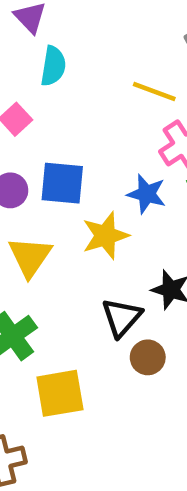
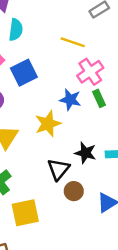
blue square: (62, 183) -> (24, 73), moved, turned -30

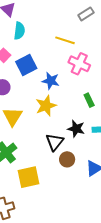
pink cross: (90, 72) -> (79, 64), turned -30
green rectangle: (99, 98) -> (89, 100), moved
blue star: (70, 100) -> (51, 81), moved

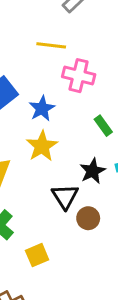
blue star: (51, 81) -> (42, 109), turned -30
black star: (76, 129) -> (93, 171), turned -30
yellow square: (28, 177) -> (37, 255), size x0.7

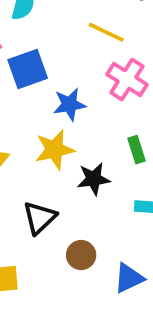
black star: (93, 171) -> (94, 179), moved
black triangle: (65, 196) -> (40, 218), moved

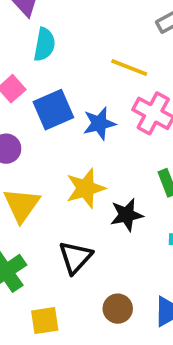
blue star: (70, 104) -> (99, 123), moved
brown circle: (81, 255) -> (118, 309), moved

